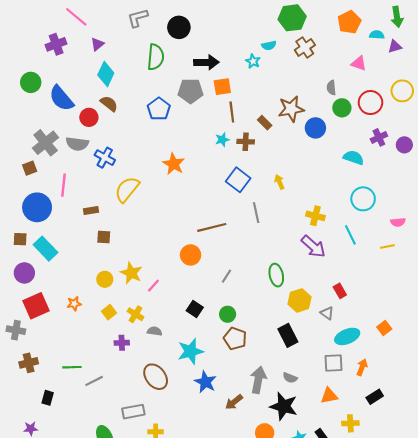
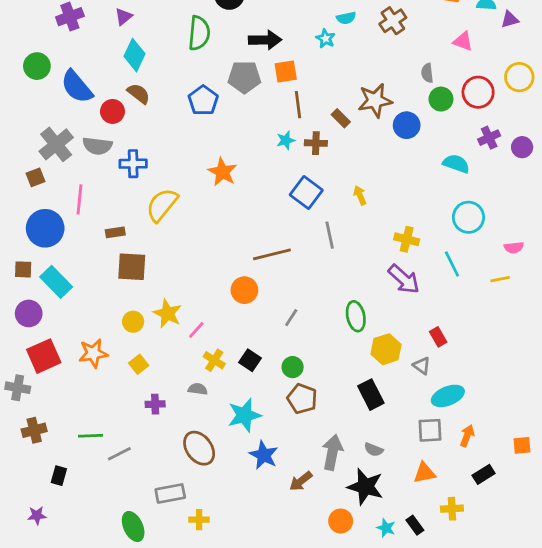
blue cross: (105, 158) -> (133, 164), turned -30
brown square: (104, 237) -> (132, 267), size x1.6
orange star: (74, 304) -> (93, 353), size x1.5
yellow cross: (135, 314) -> (214, 360), moved
orange square: (384, 328) -> (522, 445), moved, turned 32

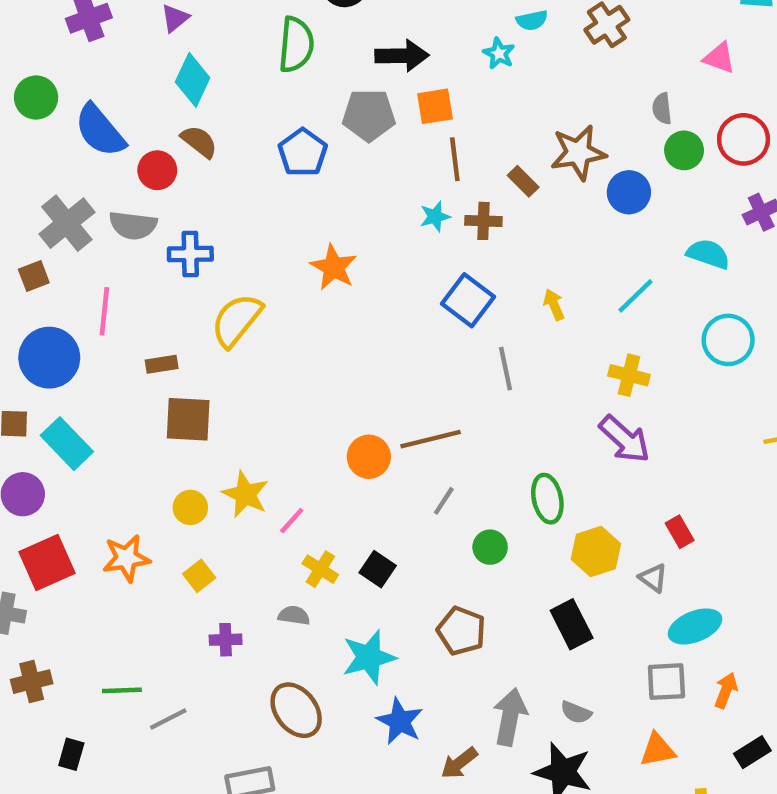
brown line: (272, 254) -> (431, 439), moved
cyan line: (452, 264) -> (636, 296), moved, turned 72
green circle: (293, 367) -> (490, 547), moved

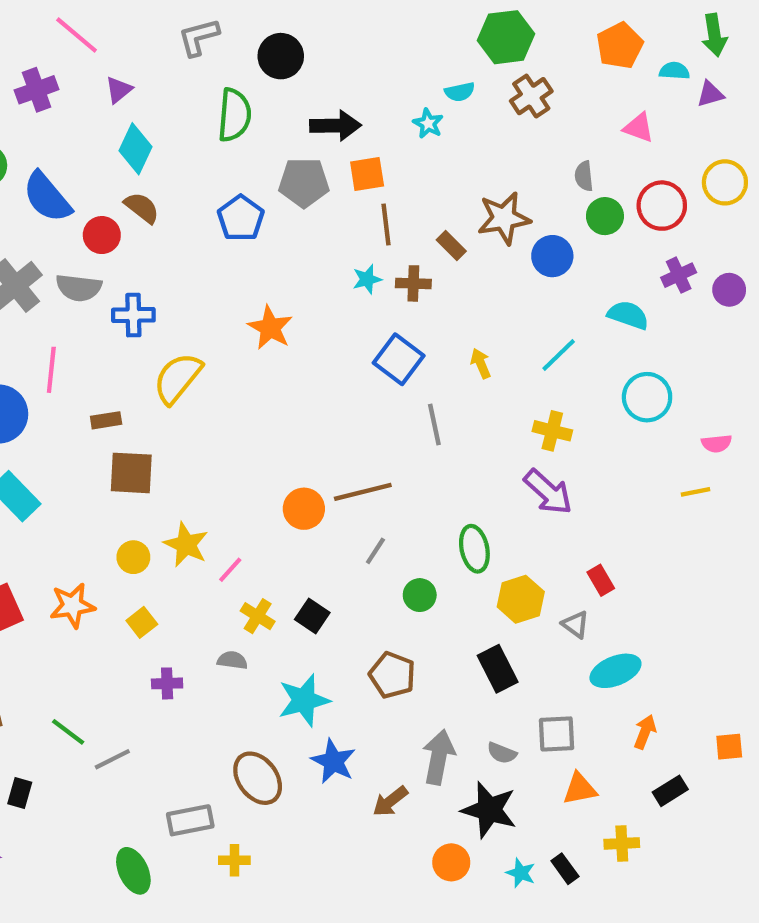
gray square: (666, 682) -> (557, 734), moved
green line: (122, 690) -> (68, 732), turned 39
brown ellipse: (296, 710) -> (258, 778), moved

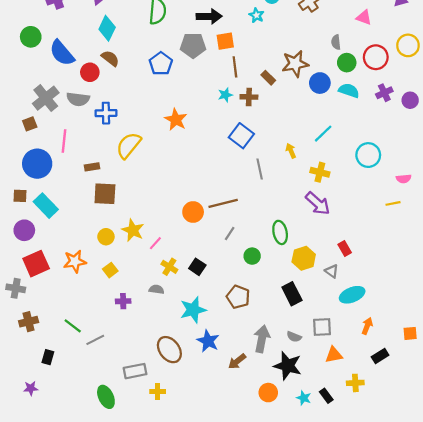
cyan semicircle: (628, 315) -> (349, 91), moved
yellow arrow: (481, 363) -> (291, 151), moved

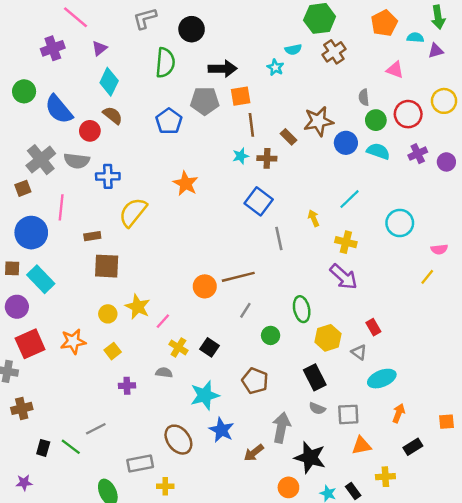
yellow line: (393, 203) -> (427, 277), turned -40
green line: (73, 326) -> (71, 447), moved
gray semicircle: (294, 337) -> (317, 408), moved

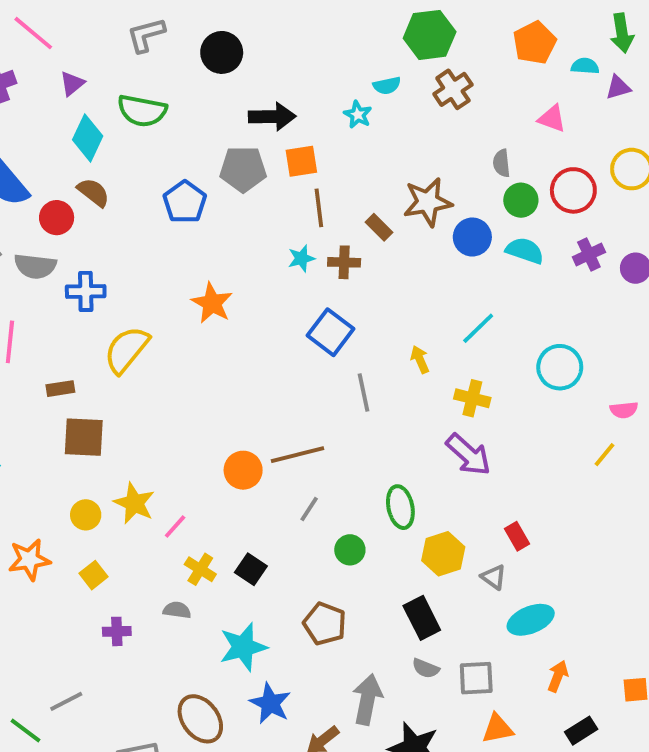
green semicircle: (165, 63) -> (142, 111), moved, turned 96

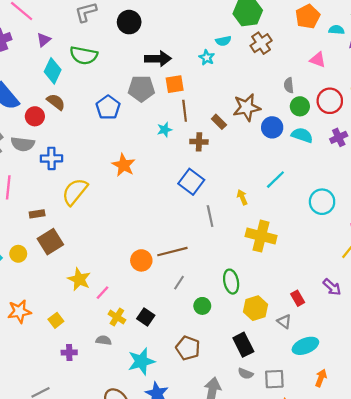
cyan star: (301, 258) -> (165, 130), moved
yellow cross: (472, 398) -> (261, 236), moved, size x1.5
brown square: (84, 437) -> (50, 242), turned -35
purple arrow: (468, 455) -> (332, 287), moved, size x0.7
yellow circle: (86, 515) -> (18, 254), moved

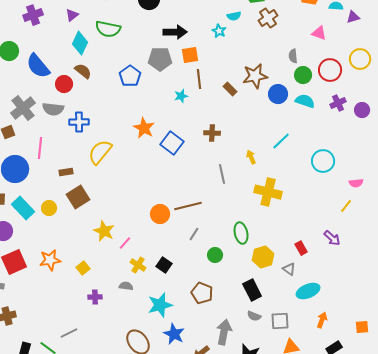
brown cross: (199, 142) -> (212, 133), moved
blue square: (191, 182) -> (172, 143), moved

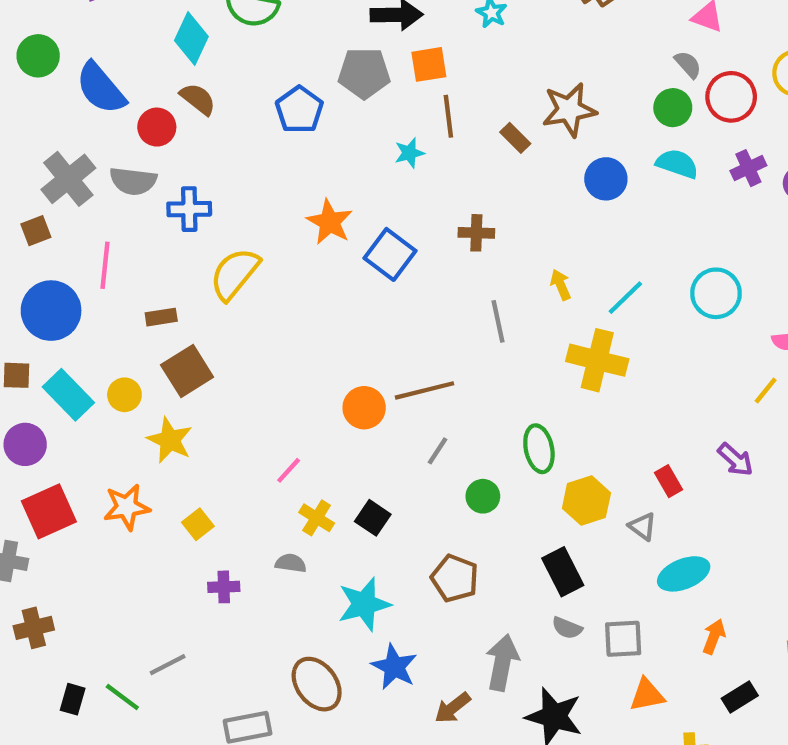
gray semicircle: (293, 56) -> (688, 64), moved, turned 144
blue circle: (278, 94) -> (606, 179), moved
cyan line: (281, 141) -> (625, 298), moved
yellow star: (104, 231) -> (170, 440), moved

